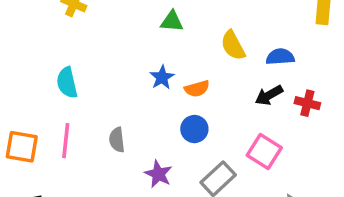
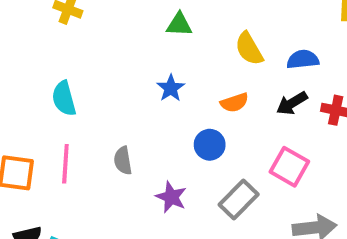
orange semicircle: (197, 89) -> (234, 103), moved

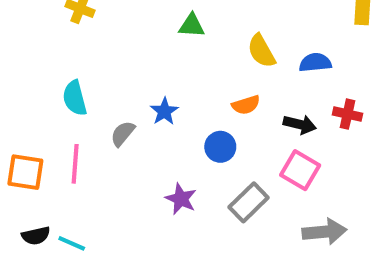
blue star: (171, 88) -> (164, 111), moved
black arrow: (292, 103) -> (300, 124), moved, turned -136
gray semicircle: (123, 161) -> (123, 134), moved, turned 48

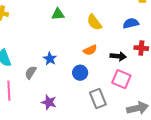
blue semicircle: (315, 63) -> (131, 23), moved
purple star: (181, 199) -> (49, 102), moved
gray rectangle: (249, 202) -> (98, 98), turned -60

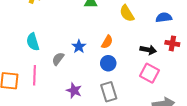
orange semicircle: (90, 50) -> (107, 42), moved, turned -40
gray rectangle: (98, 98) -> (109, 92), moved

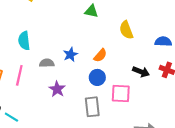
gray semicircle: (58, 59) -> (47, 63), turned 40
pink square: (149, 73) -> (121, 94), moved, turned -36
purple star: (74, 91) -> (57, 89), moved

